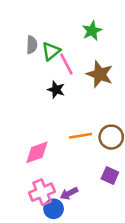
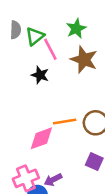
green star: (92, 31) -> (76, 29), moved
pink diamond: (37, 152) -> (41, 138), moved

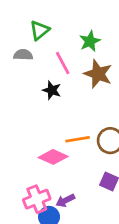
gray semicircle: (16, 30) -> (23, 55), moved, turned -90
green triangle: (35, 36) -> (39, 30), moved
pink diamond: (41, 138) -> (53, 157), turned 44

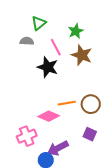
black star: (52, 90) -> (48, 67), size x1.5
pink cross: (37, 199) -> (27, 136), moved
purple arrow: (65, 201) -> (58, 148), size x1.5

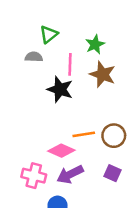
pink line: (56, 47) -> (70, 64), turned 30
pink cross: (27, 136) -> (34, 176), turned 36
purple arrow: (58, 148) -> (70, 174), moved

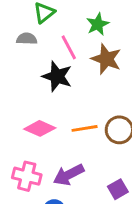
pink line: (70, 64) -> (69, 47), turned -30
pink diamond: (61, 151) -> (40, 128), moved
purple square: (113, 173) -> (118, 189), moved, turned 36

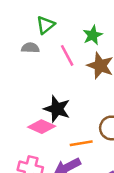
black star: (57, 76) -> (57, 109), moved
orange line: (85, 128) -> (81, 143), moved

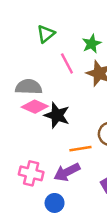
gray semicircle: (30, 48) -> (29, 87), moved, size x1.5
pink diamond: (42, 127) -> (35, 107), moved

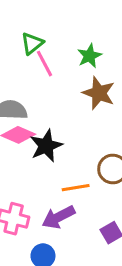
pink line: (67, 63) -> (45, 64), moved
black star: (57, 115) -> (46, 146), turned 30

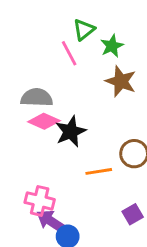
green triangle: (32, 43) -> (84, 30), moved
purple arrow: (59, 217) -> (51, 222), moved, turned 60

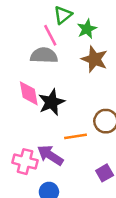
gray semicircle: (37, 98) -> (44, 55), moved
pink diamond: (44, 121) -> (29, 93), turned 56
purple arrow: (51, 222) -> (50, 155), moved

